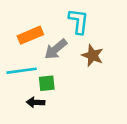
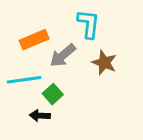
green square: (47, 83) -> (53, 94), turned -36

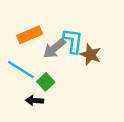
cyan L-shape: (89, 24) -> (73, 41), moved
cyan line: (24, 80) -> (21, 69), turned 40

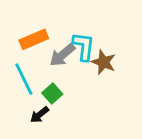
cyan line: (21, 69) -> (24, 79), turned 32
black arrow: (35, 101) -> (40, 115), turned -42

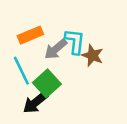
green square: (52, 93) -> (47, 83), size x1.5
black arrow: (40, 115) -> (35, 102), size x1.5

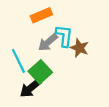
orange rectangle: (30, 35) -> (41, 15), moved

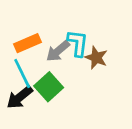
orange rectangle: (41, 15) -> (28, 43), moved
black arrow: (30, 88) -> (20, 97), moved

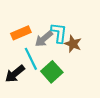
cyan line: (22, 74) -> (31, 59), moved
green square: (49, 87) -> (52, 72), moved

